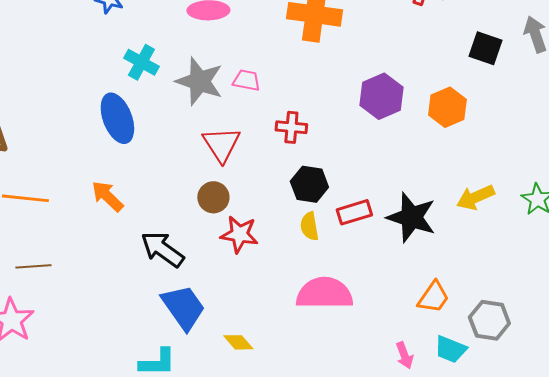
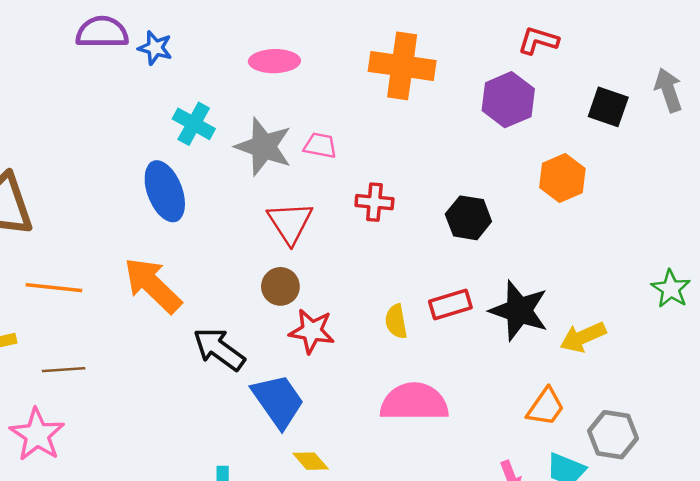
purple hexagon: (381, 96) -> (508, 100), moved
black hexagon: (309, 184) -> (468, 218), moved
orange arrow: (107, 196) -> (153, 285), size x1.5
yellow arrow: (475, 197) -> (583, 337), moved
blue trapezoid: (183, 307) -> (278, 401), moved

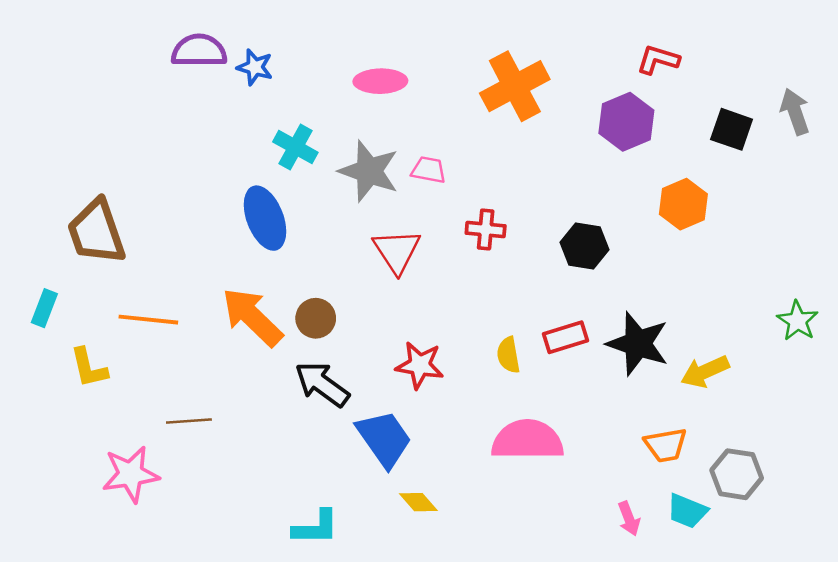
orange cross: (402, 66) -> (515, 86), turned -36
brown circle: (280, 286) -> (316, 318), moved
brown line: (64, 370) -> (189, 421), moved
orange trapezoid: (546, 407) -> (666, 445), turned 45
pink star: (37, 435) -> (131, 474), turned 30

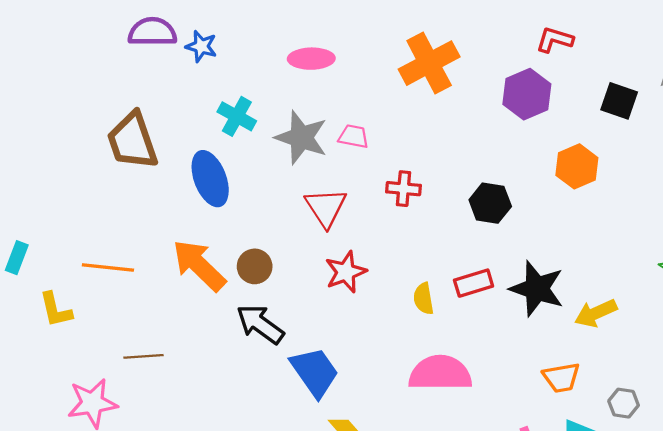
brown trapezoid: (96, 232) -> (132, 141), moved
red star: (420, 365) -> (346, 272), moved, turned -30
gray hexagon: (737, 474) -> (624, 403), size x0.7

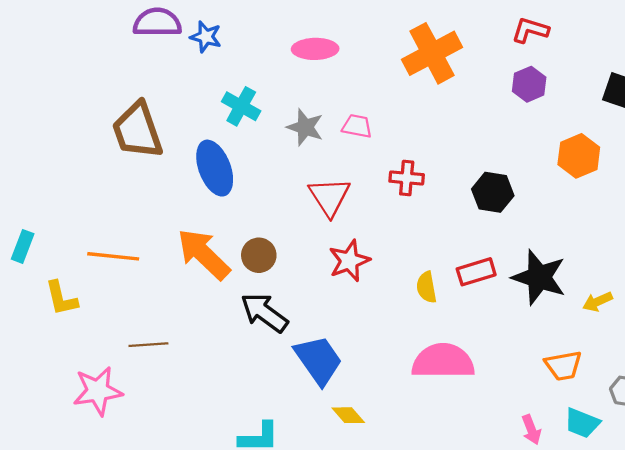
red L-shape: (555, 40) -> (530, 30), moved
purple hexagon: (527, 94) -> (529, 84), size x0.7
gray star: (301, 138) -> (305, 127), size x0.7
yellow arrow: (596, 313) -> (598, 302), size x0.7

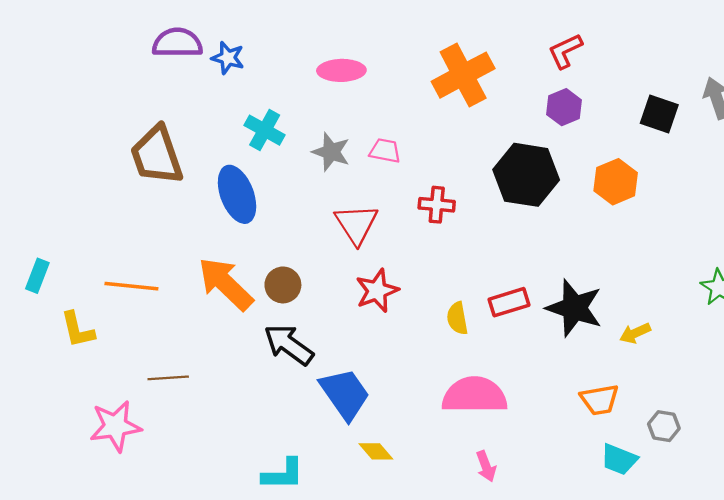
red L-shape: (530, 30) -> (565, 51), turned -42
black hexagon: (493, 192) -> (526, 175), moved, size x1.5
pink arrow: (531, 430) -> (486, 466), moved

